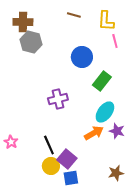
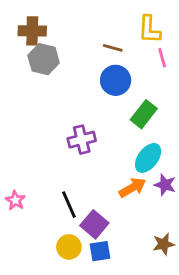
brown line: (74, 15) -> (113, 48), moved
yellow circle: (51, 166) -> (69, 247), moved

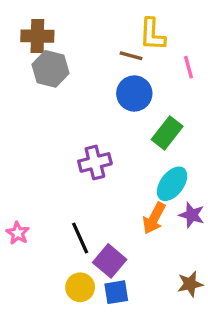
yellow L-shape: (149, 29) -> (152, 34), moved
orange arrow: (132, 188) -> (154, 218), turned 148

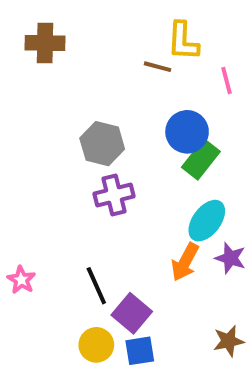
gray hexagon: (51, 69) -> (102, 144), moved
blue circle: (134, 93) -> (187, 132), moved

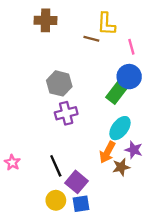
brown cross: (45, 43) -> (46, 20), moved
blue circle: (187, 132) -> (129, 77), moved
brown star: (228, 341) -> (121, 167), moved

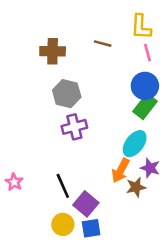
brown cross: (46, 20) -> (53, 51), moved
yellow L-shape: (106, 24) -> (141, 27), moved
green rectangle: (117, 93) -> (145, 106), moved

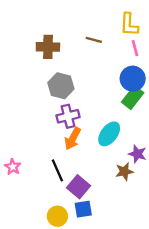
cyan ellipse: (135, 144) -> (109, 134), moved
orange arrow: (121, 171) -> (73, 139), moved
yellow circle: (63, 224) -> (57, 216), moved

